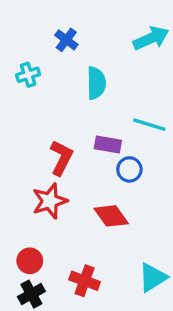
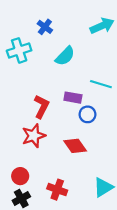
cyan cross: (28, 75) -> (19, 50), size x1.5
cyan semicircle: (96, 83) -> (65, 56), turned 45

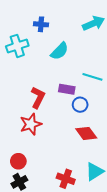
blue cross: (45, 27) -> (41, 24), turned -32
red diamond: (75, 146) -> (86, 133), moved
red cross: (57, 190) -> (66, 179), moved

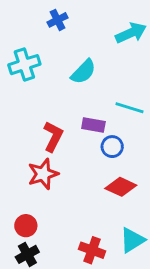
blue cross: (41, 24) -> (58, 20), moved, turned -32
red diamond: (86, 133) -> (121, 187), turned -30

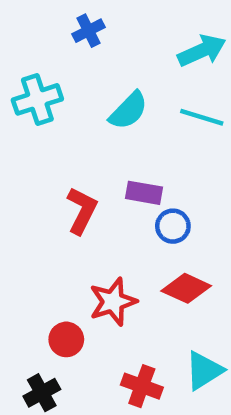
cyan line: (129, 108) -> (202, 117), moved
red star: (43, 174) -> (113, 302), moved
red circle: (26, 226) -> (66, 339), moved

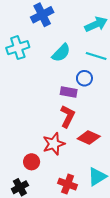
blue cross: (88, 31) -> (42, 15), size x1.5
red L-shape: (82, 211) -> (68, 116), moved
blue circle: (173, 226) -> (84, 78), moved

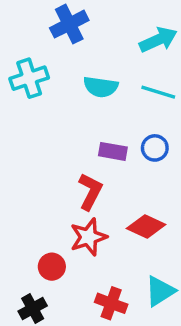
cyan semicircle: (61, 53) -> (101, 87), turned 54
blue circle: (84, 78) -> (155, 148), moved
red L-shape: (68, 116) -> (90, 192), moved

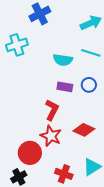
cyan semicircle: (101, 87) -> (63, 60), moved
red star: (88, 237) -> (51, 136), turned -30
red circle: (52, 267) -> (30, 153), size x1.5

